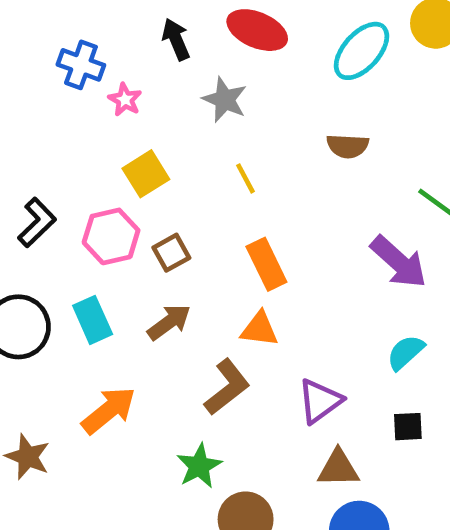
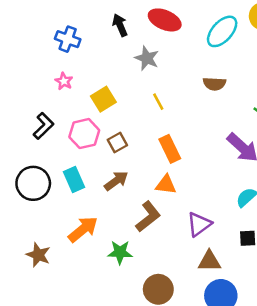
pink star: (125, 100) -> (64, 81), moved
green star: (199, 466) -> (120, 252), moved, turned 30

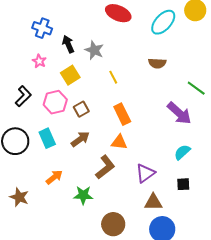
black arrow: (120, 25) -> (68, 44), moved
gray star: (147, 58) -> (94, 50), moved
orange arrow: (83, 229) -> (54, 177), size x0.7

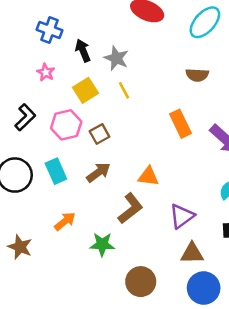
yellow line: (113, 77) -> (124, 90), moved
orange rectangle: (122, 114) -> (181, 124), moved

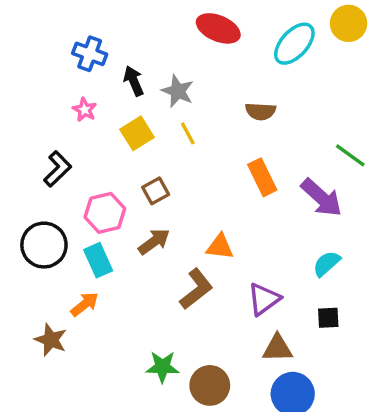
brown semicircle: (197, 75) -> (261, 111), moved
pink hexagon: (66, 125) -> (105, 213), moved
cyan rectangle: (56, 171) -> (98, 260), moved
orange arrow: (65, 221) -> (85, 304), moved
green star: (102, 244) -> (162, 367), moved

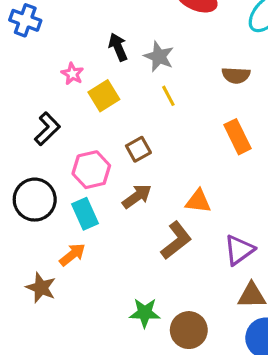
blue cross: (90, 54) -> (25, 20), moved
yellow square: (137, 133) -> (104, 96), moved

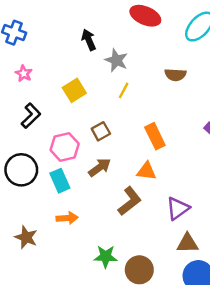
black arrow: (118, 47) -> (89, 40), moved
pink star: (72, 74) -> (24, 74), moved
yellow line: (168, 96) -> (124, 90), turned 56
orange rectangle: (238, 137) -> (155, 136), moved
orange arrow: (72, 255) -> (67, 218), moved, turned 35

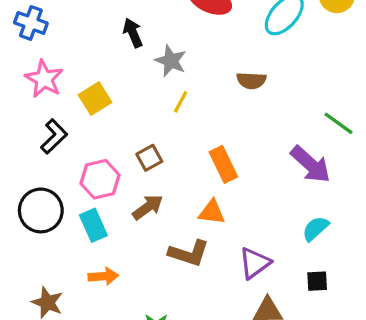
pink star: (24, 74) -> (44, 79), size x1.6
yellow square: (74, 90) -> (95, 99), moved
brown L-shape: (130, 201) -> (189, 253), turned 56

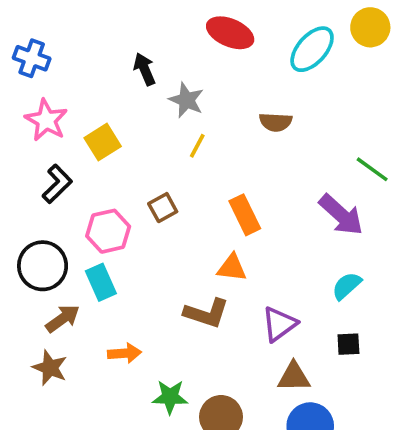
brown arrow: (148, 207) -> (63, 319), moved
orange arrow: (103, 276) -> (125, 353), moved

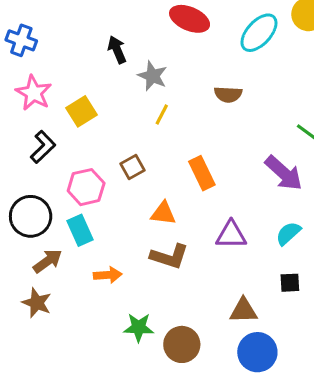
orange triangle: (232, 268) -> (163, 213), moved
purple triangle: (279, 324) -> (231, 235), moved, turned 36
orange arrow: (125, 353) -> (108, 275), moved

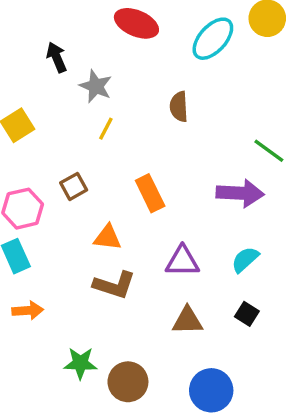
brown semicircle: (228, 94) -> (179, 107), turned 84
purple arrow: (284, 173) -> (240, 193), turned -39
orange arrow: (108, 275) -> (28, 310), moved
black square: (290, 283) -> (247, 314), turned 35
brown triangle: (244, 311) -> (187, 321), moved

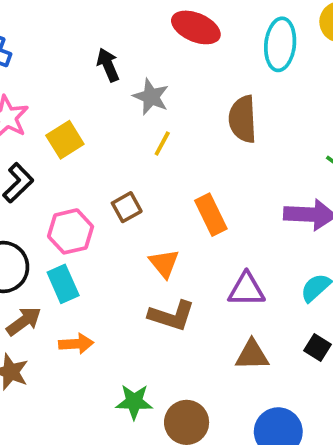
cyan ellipse: (213, 39) -> (280, 44), turned -36
brown semicircle: (179, 107) -> (243, 119), size x1.4
orange triangle: (108, 237) -> (164, 263), turned 44

